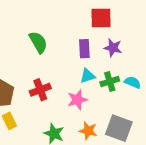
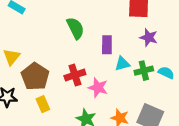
purple rectangle: (84, 49) -> (107, 45), moved
pink star: (77, 100) -> (98, 88), moved, turned 30

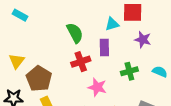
cyan triangle: (122, 64) -> (112, 24), moved
green cross: (144, 71) -> (129, 71), moved
red cross: (75, 75) -> (81, 62), moved

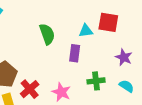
purple star: (143, 40) -> (124, 57), moved
red cross: (81, 62) -> (30, 89), moved, turned -30

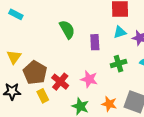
cyan triangle: (86, 31) -> (120, 32), moved

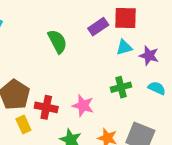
purple rectangle: (95, 42) -> (98, 27), moved, turned 56
red cross: (60, 82) -> (46, 107), turned -30

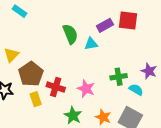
cyan triangle: (124, 47) -> (91, 44), moved
purple star: (149, 56) -> (149, 71), moved
cyan semicircle: (157, 88) -> (136, 90), moved

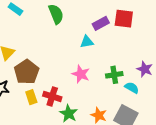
green semicircle: (70, 34) -> (56, 14), moved
red cross: (56, 87) -> (52, 96), moved
pink star: (86, 89) -> (81, 74), moved

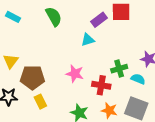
brown pentagon: (27, 72) -> (32, 77), turned -30
pink star: (81, 74) -> (75, 74), moved
red cross: (52, 96) -> (101, 85), moved

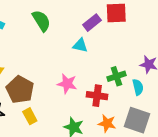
cyan triangle: (88, 40) -> (80, 45), turned 32
brown pentagon: (32, 77) -> (20, 90), turned 30
cyan semicircle: (138, 79) -> (138, 87), turned 56

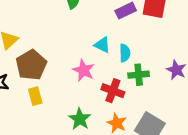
cyan triangle: (80, 45) -> (102, 45), moved
cyan semicircle: (138, 87) -> (125, 53), moved

